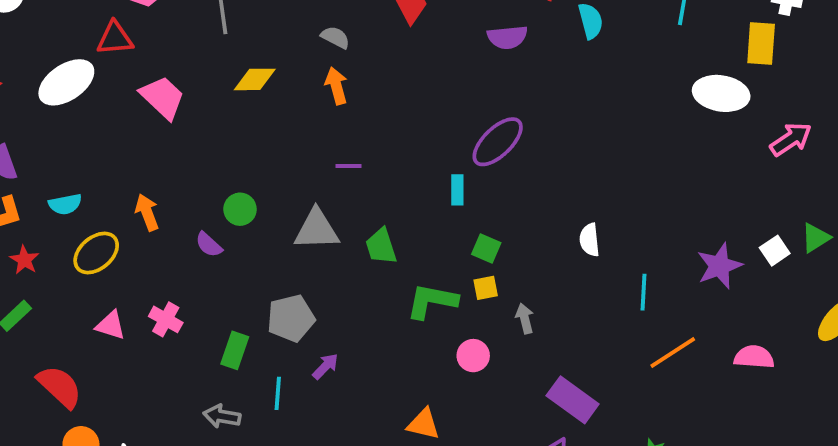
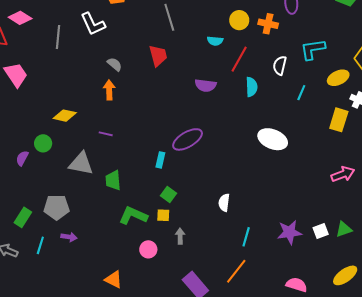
yellow diamond: (255, 79) -> (65, 116), moved
white ellipse: (721, 93) -> (273, 139), moved
purple semicircle: (209, 245) -> (22, 158), turned 63
orange line: (673, 353) -> (236, 271), moved, turned -32
purple arrow: (325, 366) -> (69, 237), turned 42

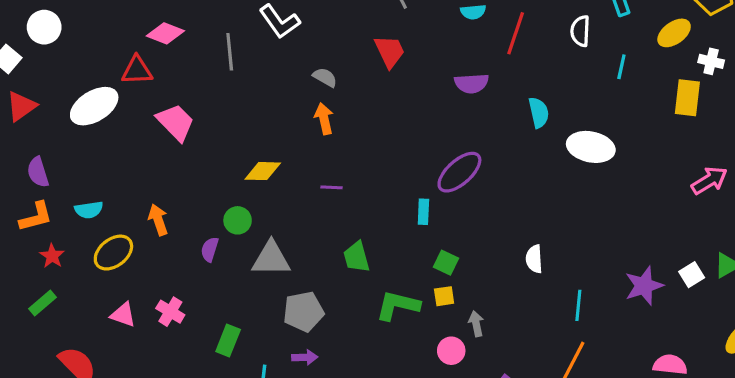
cyan semicircle: (252, 87) -> (539, 113), moved
gray triangle: (81, 164) -> (271, 259), moved
gray pentagon: (57, 207) -> (303, 312), moved
pink circle: (148, 249) -> (451, 351), moved

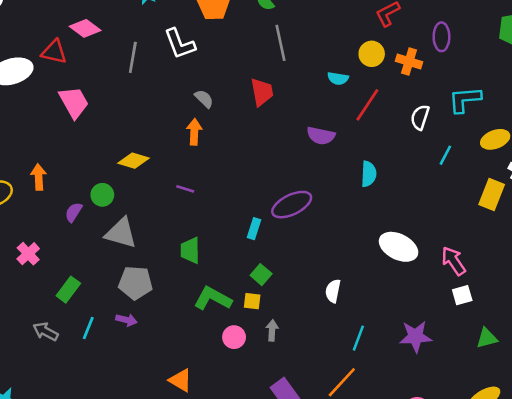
white ellipse: (591, 147) -> (399, 247), moved
pink arrow: (709, 180) -> (454, 261), moved, turned -108
white square: (692, 275) -> (462, 295), moved
pink circle: (451, 351) -> (234, 337), moved

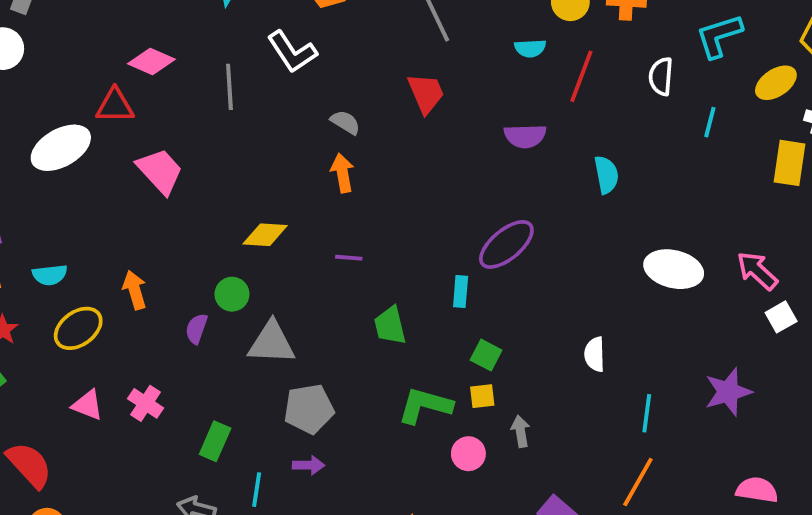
green trapezoid: (190, 250) -> (390, 325), moved

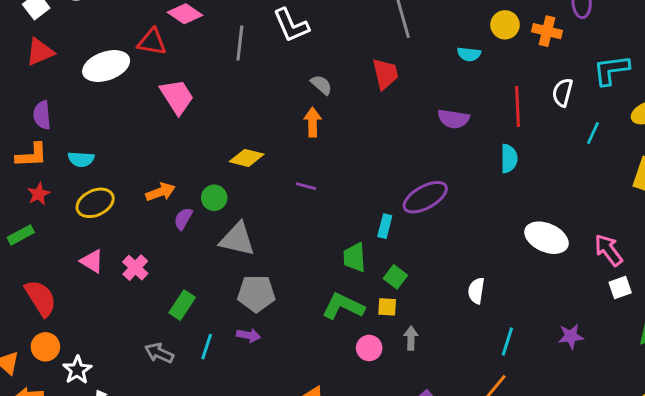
red line: (581, 76) -> (517, 106), moved, turned -33
orange arrow: (135, 290) -> (160, 192), moved, turned 76
green trapezoid: (390, 325) -> (354, 257), moved
purple star: (728, 392) -> (571, 336), size x0.7

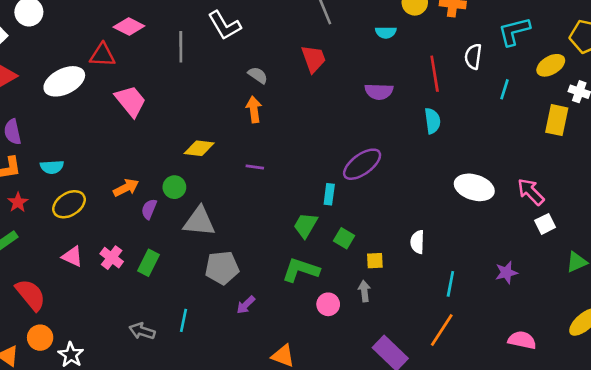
green trapezoid: (354, 257) -> (305, 225), turned 40
green rectangle: (182, 305) -> (148, 263), moved
yellow square: (387, 307) -> (375, 261), moved
purple arrow: (249, 335) -> (246, 305), moved, turned 132

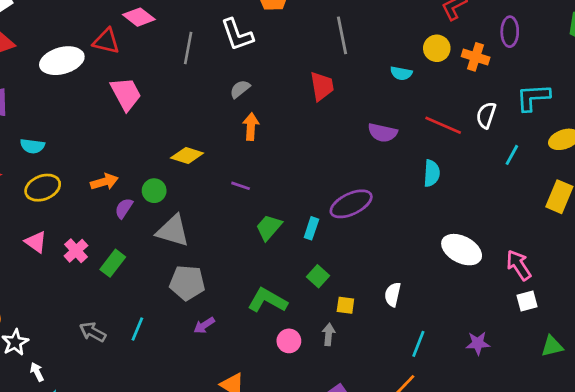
red line: (435, 74) -> (443, 125), turned -68
gray semicircle: (258, 75) -> (240, 89), moved, turned -84
green trapezoid: (305, 225) -> (269, 227), moved

